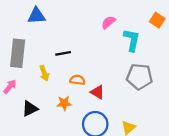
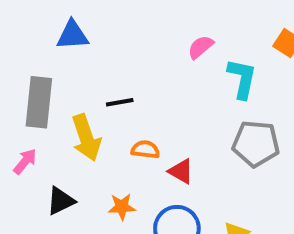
yellow arrow: (44, 73) -> (86, 138), size x1.6
orange star: (64, 103) -> (122, 207), moved

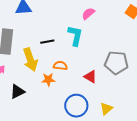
cyan L-shape: (242, 79) -> (75, 36), moved
red triangle: (181, 171) -> (90, 77), moved
orange star: (122, 207) -> (48, 80), moved

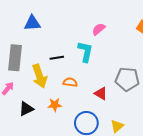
orange star: (48, 80) -> (55, 105), moved

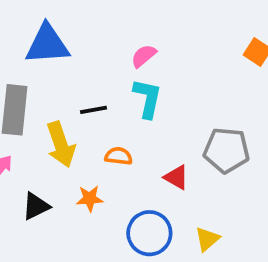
blue triangle: (32, 23) -> (47, 44), size x1.4
pink semicircle: (99, 29) -> (144, 56), moved

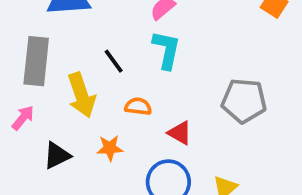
black line: (94, 110) -> (114, 61), turned 64
red triangle: (176, 177) -> (180, 133), moved

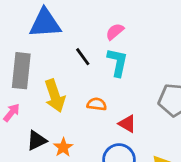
black line: (114, 61) -> (83, 57), moved
orange star: (110, 148) -> (63, 147), moved, turned -30

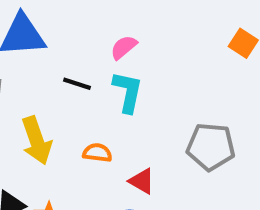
black line: (83, 57) -> (77, 84), turned -36

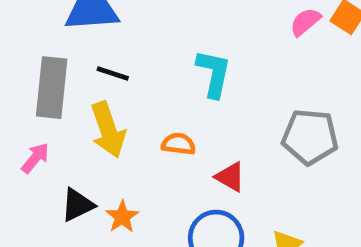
pink semicircle: (124, 47) -> (305, 22), moved
black line: (77, 84) -> (113, 73), moved

